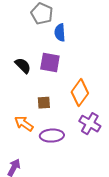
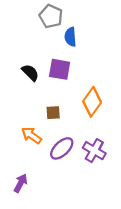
purple cross: (90, 124) -> (94, 151), moved
purple ellipse: (52, 136) -> (62, 148), turned -40

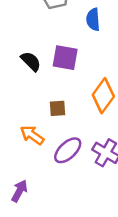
blue semicircle: (70, 37) -> (93, 19), moved

